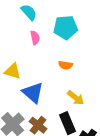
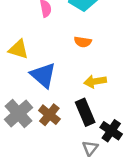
yellow arrow: (76, 98) -> (95, 81), turned 132

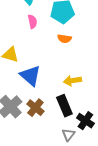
orange semicircle: (83, 42) -> (64, 39), moved

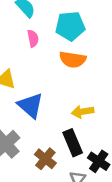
orange semicircle: (64, 39) -> (73, 60), size x1.5
brown cross: (35, 108) -> (45, 159), moved

